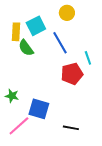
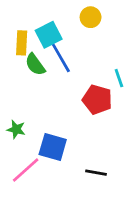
blue line: (60, 43) -> (61, 58), moved
red pentagon: (72, 74) -> (97, 100), turned 30

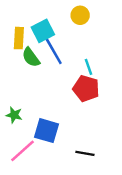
cyan line: (119, 78) -> (89, 67), moved

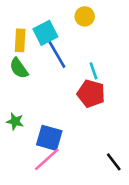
green semicircle: (31, 57) -> (19, 68), moved
pink line: (22, 151) -> (47, 159), moved
black line: (85, 153) -> (114, 162), moved, turned 42

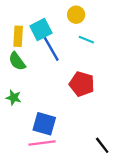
cyan line: (94, 71) -> (86, 40), moved, turned -49
green star: (15, 121) -> (14, 98), moved
pink line: (47, 159) -> (42, 143), turned 35

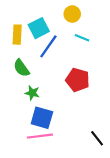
blue line: (51, 49) -> (48, 46), turned 65
green semicircle: (17, 61) -> (21, 68), moved
green star: (14, 98) -> (32, 93), moved

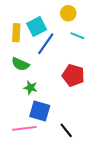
green semicircle: (21, 68) -> (20, 64), turned -30
pink line: (40, 136) -> (24, 128), moved
black line: (97, 138) -> (66, 130), moved

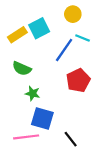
yellow rectangle: (16, 33) -> (17, 35), turned 54
blue line: (46, 44) -> (64, 50), moved
red pentagon: (73, 75) -> (78, 80), turned 30

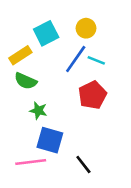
yellow circle: (73, 14) -> (86, 28), moved
yellow rectangle: (17, 35) -> (20, 55), moved
cyan line: (83, 38) -> (96, 60), moved

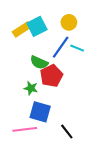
yellow rectangle: (20, 55) -> (22, 30), moved
green semicircle: (26, 81) -> (39, 62), moved
red pentagon: (92, 95) -> (51, 76), moved

